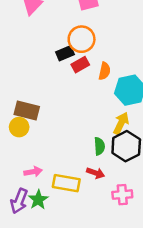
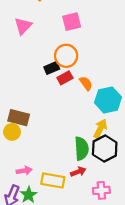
orange semicircle: (104, 71) -> (86, 83), turned -48
green semicircle: (99, 146) -> (82, 148), size x1.5
red arrow: (96, 173) -> (78, 172), turned -40

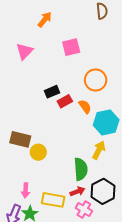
orange circle: (66, 56) -> (96, 80), moved
yellow circle: (12, 132) -> (38, 152), moved
black hexagon: (105, 148) -> (103, 191), moved
pink arrow: (24, 171) -> (26, 190), turned 104
pink cross: (101, 190) -> (84, 209), moved, turned 35

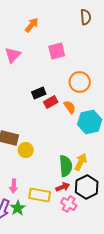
yellow arrow: (99, 150) -> (81, 162), moved

